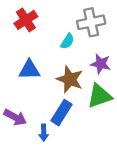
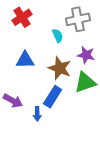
cyan semicircle: (67, 41) -> (58, 36), turned -56

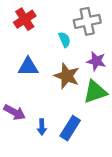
blue rectangle: (53, 97) -> (70, 128), moved

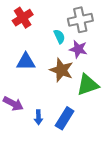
purple star: (96, 61) -> (78, 49), moved

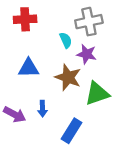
red cross: (23, 18) -> (25, 19), turned 30
blue arrow: (38, 117) -> (42, 109), moved

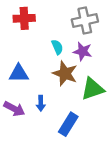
cyan semicircle: (66, 40) -> (57, 47), moved
blue triangle: (29, 68) -> (19, 73), moved

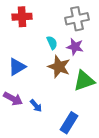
blue triangle: (19, 73) -> (17, 67), turned -30
blue arrow: (41, 103) -> (36, 106), moved, turned -40
blue rectangle: (68, 124) -> (69, 123), moved

